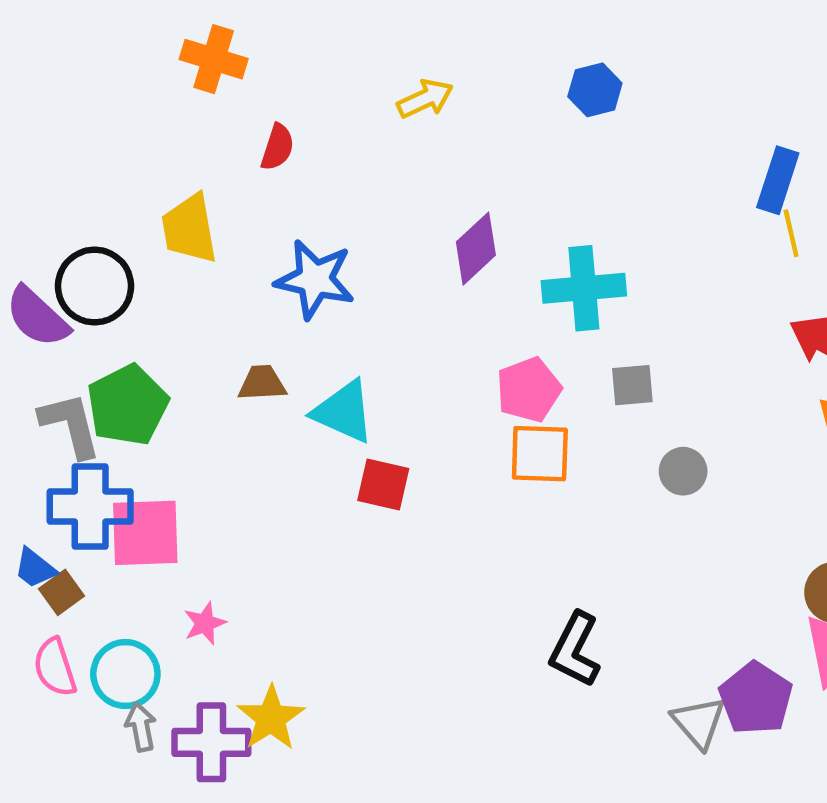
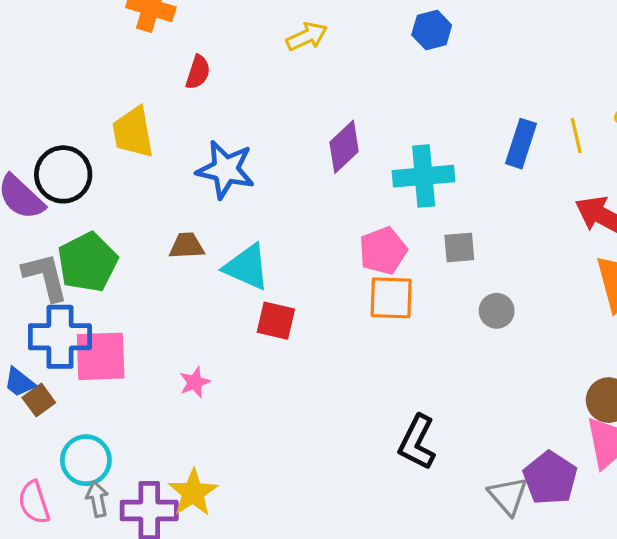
blue rectangle: (778, 180) -> (521, 144), moved
pink star: (205, 623) -> (195, 382), moved
pink semicircle: (55, 667) -> (34, 502), moved

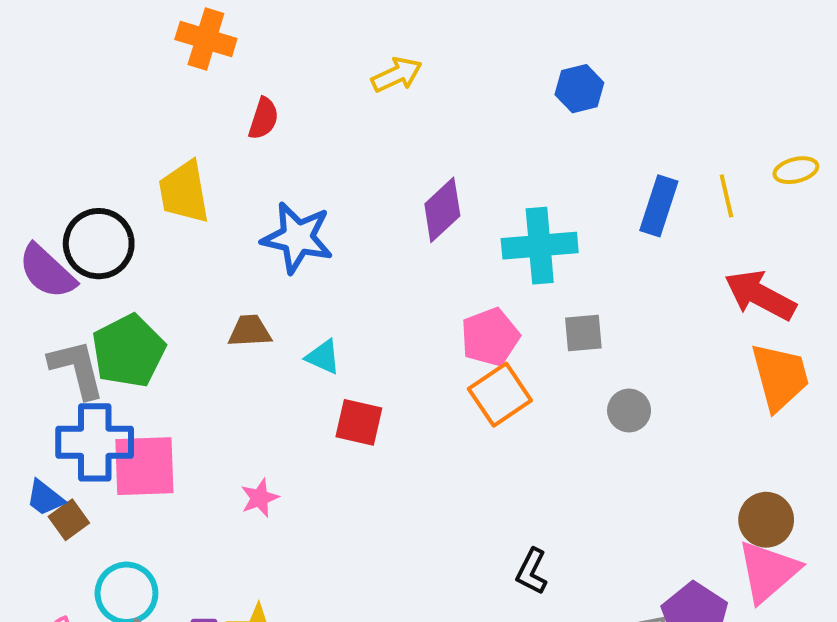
blue hexagon: (432, 30) -> (579, 89), moved
cyan triangle: (247, 267) -> (323, 357), size x0.6
orange square: (391, 298) -> (500, 395), turned -36
black L-shape: (417, 442) -> (532, 571), size x0.7

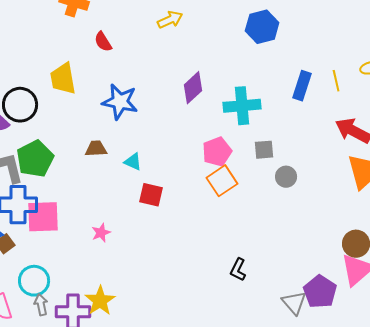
blue hexagon: (579, 89) -> (262, 27), size x1.4
red semicircle: (264, 118) -> (103, 42), turned 130
gray circle: (629, 410) -> (286, 177), moved

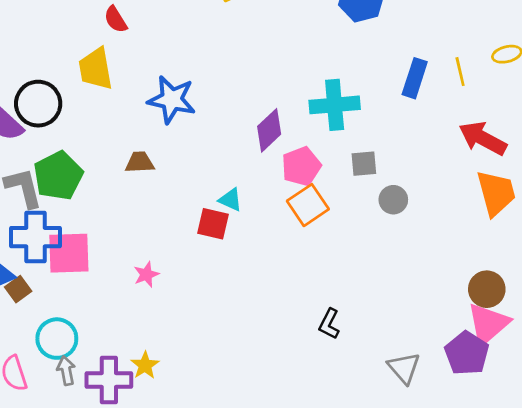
red semicircle: (103, 42) -> (116, 19), moved
purple diamond: (193, 88) -> (269, 130), moved
cyan triangle: (133, 162) -> (230, 200), moved
purple pentagon: (320, 292) -> (467, 353), moved
yellow star: (100, 301) -> (145, 365), size x0.7

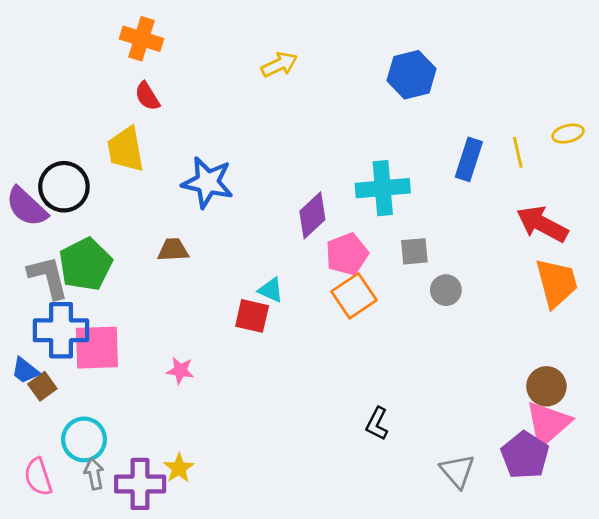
pink star: (146, 274) -> (180, 371), turned 30

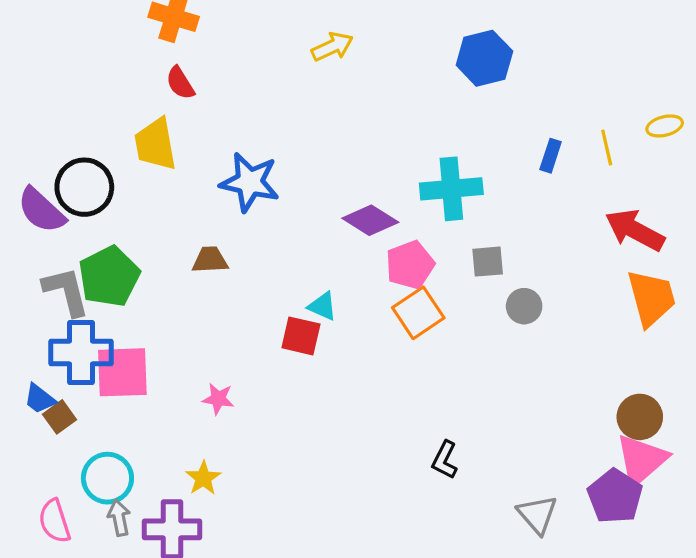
blue rectangle: (469, 159) -> (551, 156), size x0.7
purple diamond: (312, 215) -> (370, 220), turned 75
yellow star: (179, 468) -> (203, 478), moved

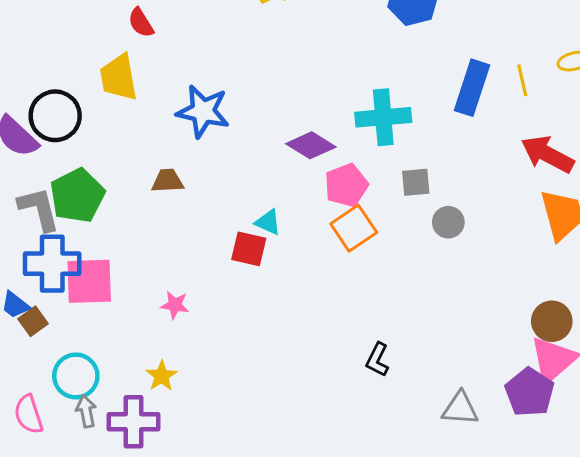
blue rectangle: (551, 156) -> (472, 88), size x1.8
gray triangle: (537, 514) -> (460, 408), turned -45

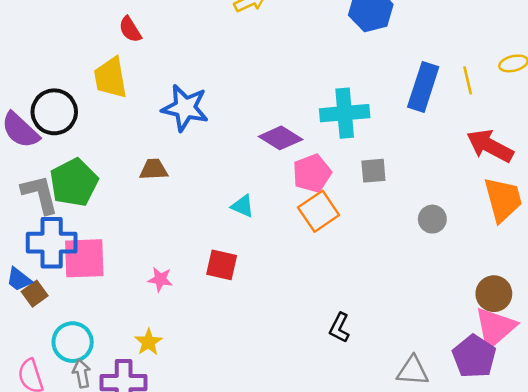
gray circle: (448, 222) -> (432, 219), moved
red square: (249, 249) -> (222, 265), moved

